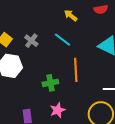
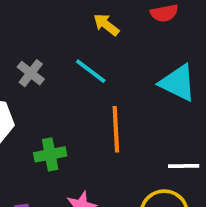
green cross: (50, 83) -> (50, 154), moved

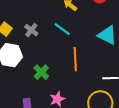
green cross: (50, 154) -> (41, 72), turned -35

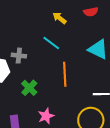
gray cross: (31, 30) -> (19, 56), moved, turned -32

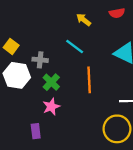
green cross: (29, 88) -> (51, 82), moved
pink star: (46, 116) -> (51, 107), moved

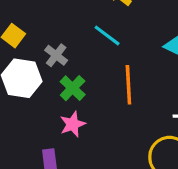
gray cross: (40, 60) -> (56, 55), turned 32

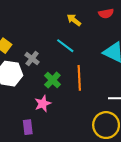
green cross: (73, 88) -> (52, 80), moved

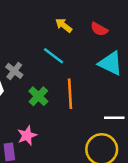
red semicircle: (106, 14) -> (99, 29), moved, turned 40
pink star: (43, 104) -> (27, 135), moved

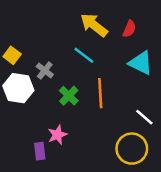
yellow arrow: (64, 25) -> (94, 25), size x1.6
red semicircle: (99, 29) -> (129, 29), turned -96
white line: (114, 118) -> (144, 117), turned 42

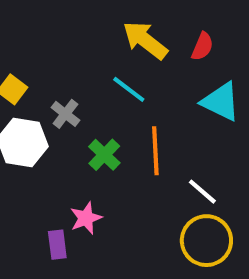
white line: (144, 117) -> (202, 192), moved

